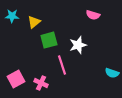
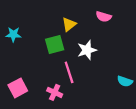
cyan star: (12, 16) -> (13, 34), moved
yellow triangle: (34, 22) -> (69, 24), moved
pink cross: (41, 83) -> (55, 92), moved

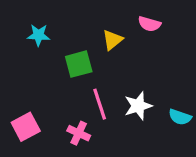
yellow triangle: (69, 24) -> (112, 40), moved
cyan star: (13, 34) -> (39, 35), moved
white star: (87, 50) -> (138, 106), moved

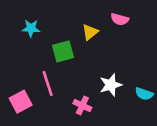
pink line: (100, 104) -> (48, 84), moved
pink cross: (79, 133) -> (82, 105), moved

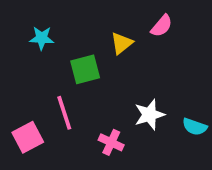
pink semicircle: (120, 19) -> (162, 26), turned -66

